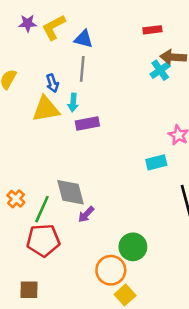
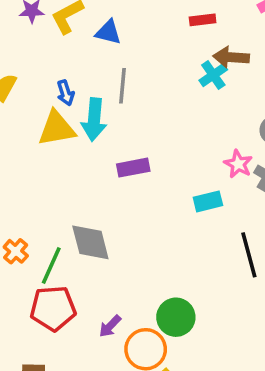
gray line: (82, 69) -> (122, 86), moved
cyan arrow: (73, 103) -> (94, 120), size x1.6
purple rectangle: (87, 123) -> (133, 168), moved
purple arrow: (86, 214) -> (110, 326), moved

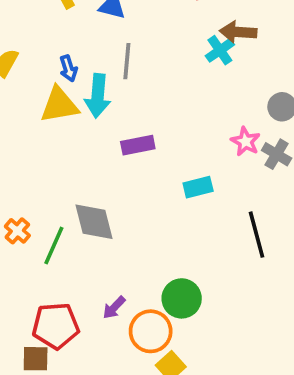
cyan rectangle: (208, 201) -> (198, 187), moved
red pentagon: (53, 308) -> (56, 326), moved

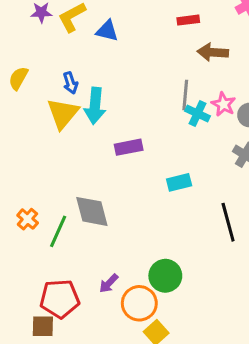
cyan cross: (220, 50) -> (197, 113), moved, turned -30
gray line: (127, 61) -> (185, 95), moved
yellow triangle: (59, 105) -> (63, 113), turned -40
pink star: (245, 141) -> (223, 104), moved

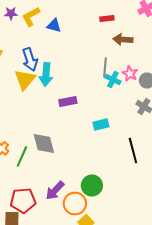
blue arrow: (70, 83) -> (30, 60), size x1.6
purple arrow: (109, 283) -> (55, 190), size x1.5

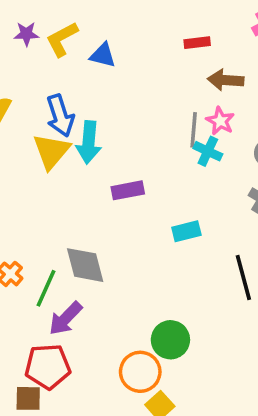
pink star: (130, 74) -> (220, 121), moved
purple arrow: (55, 190) -> (66, 318), moved

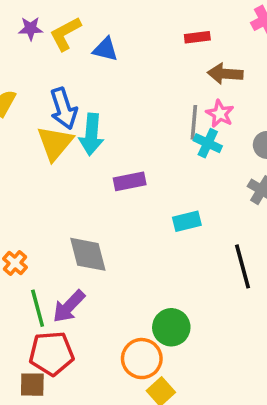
green line: (46, 288) -> (38, 308), moved, turned -39

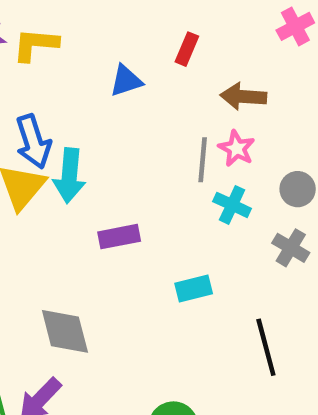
yellow L-shape: (65, 34) -> (36, 45), turned 33
red rectangle: (197, 37) -> (187, 49), moved, turned -60
blue triangle: (105, 49) -> (126, 81), moved, turned -32
cyan cross: (208, 143) -> (232, 205), moved

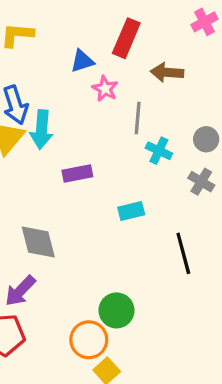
red rectangle: (187, 49) -> (126, 38), size x1.6
pink star: (237, 148) -> (105, 89), moved

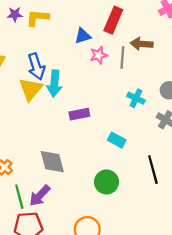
pink star: (105, 89) -> (99, 55), turned 30
gray line: (138, 118) -> (122, 57), moved
cyan rectangle: (131, 211) -> (117, 140), turned 42
green circle: (116, 310) -> (107, 182), moved

